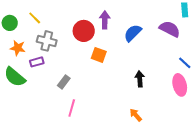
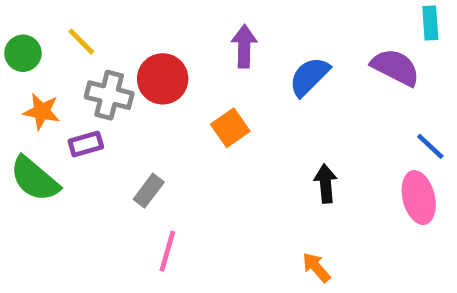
red circle: (84, 31) -> (163, 79), moved
orange square: (99, 55) -> (230, 128), turned 35

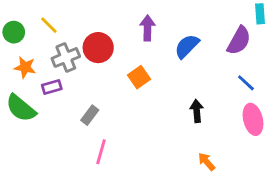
purple semicircle: (395, 67) -> (239, 41), turned 92
gray cross: (109, 95) -> (66, 57), turned -36
blue line: (430, 146) -> (246, 83), moved
orange arrow: (316, 267) -> (207, 162), moved

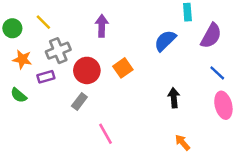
cyan rectangle: (260, 14) -> (187, 12), moved
purple arrow: (147, 28) -> (102, 26), moved
red circle: (98, 48) -> (87, 70), moved
green semicircle: (21, 108) -> (19, 95), size x0.6
pink line: (101, 152) -> (105, 134), moved, turned -45

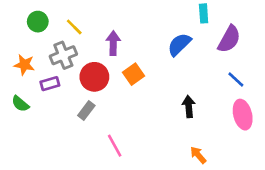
yellow line: (43, 22) -> (74, 27), moved
purple arrow: (102, 26) -> (113, 43), moved
green circle: (12, 28) -> (38, 22), moved

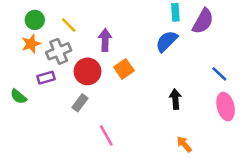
cyan rectangle: (204, 13) -> (175, 12), moved
purple semicircle: (229, 39) -> (203, 21), moved
orange star: (24, 65) -> (31, 44), moved, turned -30

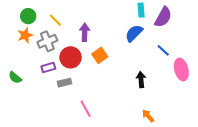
blue line: (219, 74) -> (163, 50), moved
purple rectangle: (46, 78) -> (48, 67), moved
gray rectangle: (80, 103) -> (64, 83), turned 40
pink ellipse: (226, 107) -> (181, 69), moved

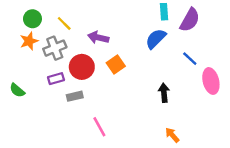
purple arrow: (85, 32) -> (98, 38), turned -78

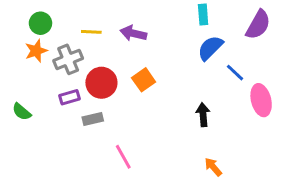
purple semicircle: (190, 20) -> (258, 25), moved
yellow line: (64, 23) -> (91, 32), moved, turned -42
purple arrow: (98, 38) -> (133, 33), moved
blue semicircle: (156, 39) -> (210, 48), moved

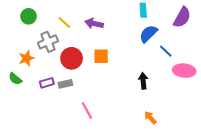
yellow line: (91, 32) -> (64, 22), turned 40
orange star: (36, 51) -> (26, 58), moved
orange square: (144, 80) -> (101, 56), turned 35
purple rectangle: (70, 97) -> (47, 83), moved
pink ellipse: (261, 100) -> (184, 71), turned -70

